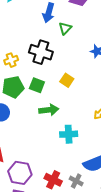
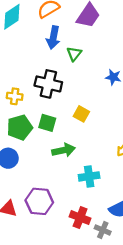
yellow cross: (11, 60) -> (15, 96), turned 32
purple hexagon: (20, 173) -> (39, 201), moved
red cross: (53, 180) -> (80, 218), moved

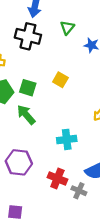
green triangle: (74, 54) -> (67, 28), moved
black cross: (48, 84) -> (28, 36), moved
green arrow: (64, 150) -> (26, 115), moved, turned -120

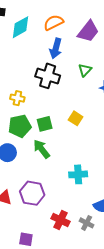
green square: (28, 88) -> (45, 124), turned -35
red cross: (57, 178) -> (60, 220), moved

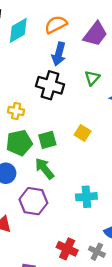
purple hexagon: (32, 193) -> (33, 201), moved

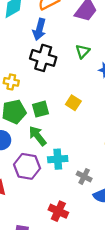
blue arrow: (59, 54) -> (39, 29), moved
cyan cross: (86, 197) -> (58, 159), moved
gray cross: (97, 252) -> (84, 176), moved

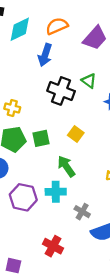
green triangle: (83, 51) -> (89, 81), turned -40
black cross: (43, 58) -> (61, 91), moved
green arrow: (38, 136) -> (66, 166), moved

